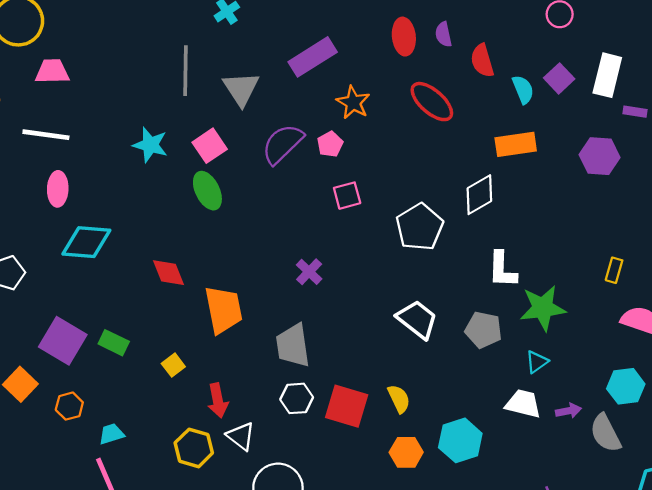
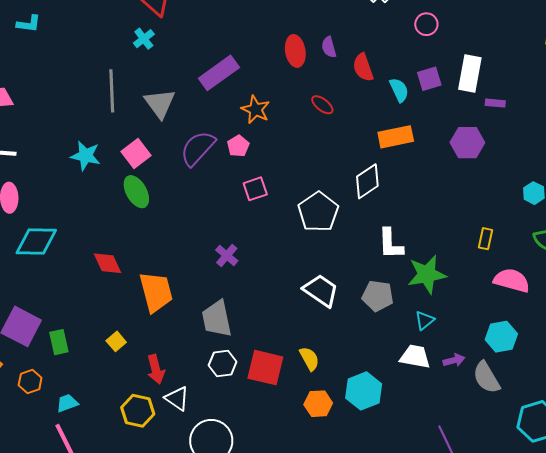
purple square: (559, 78) -> (429, 79), turned 30
red ellipse: (432, 102) -> (322, 105), size x0.6
green rectangle: (114, 343) -> (59, 342), moved, turned 55

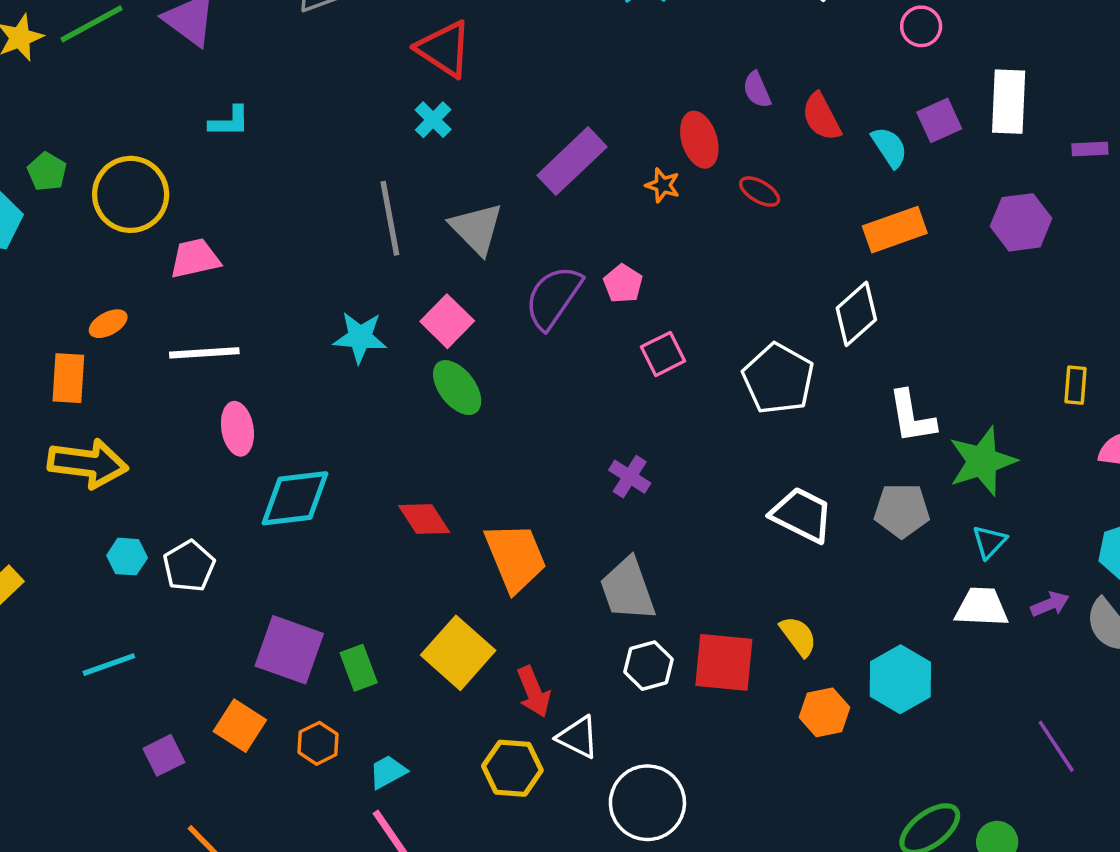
red ellipse: (295, 51) -> (699, 140), moved
purple rectangle: (495, 103) -> (1090, 149), moved
orange star: (256, 110) -> (663, 185), moved, size x0.7
yellow square: (116, 341) -> (458, 653), size x2.0

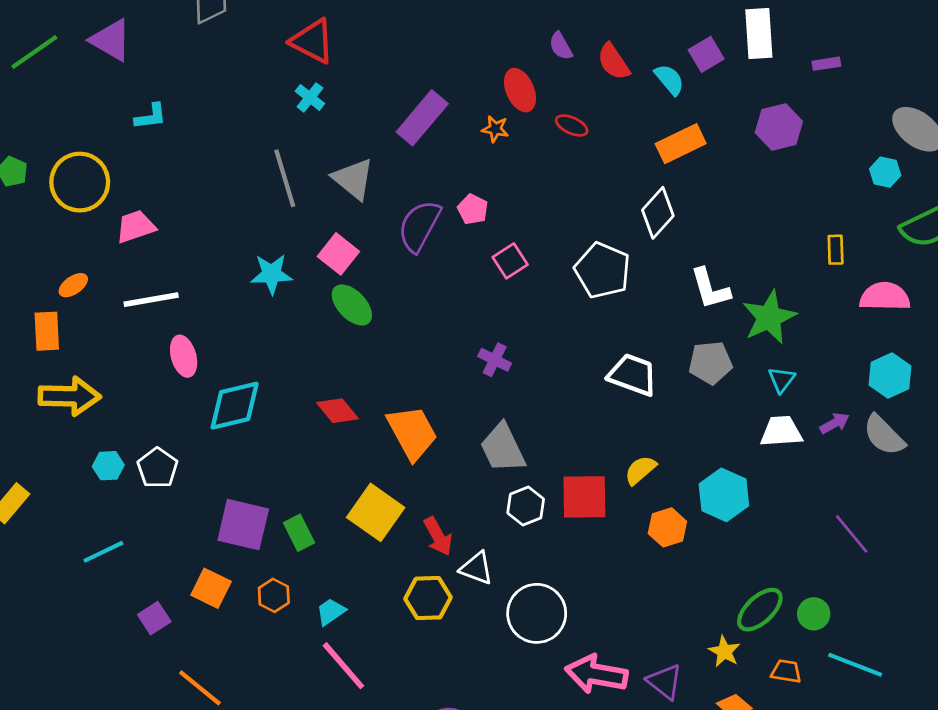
yellow semicircle: (798, 636) -> (640, 470), turned -88

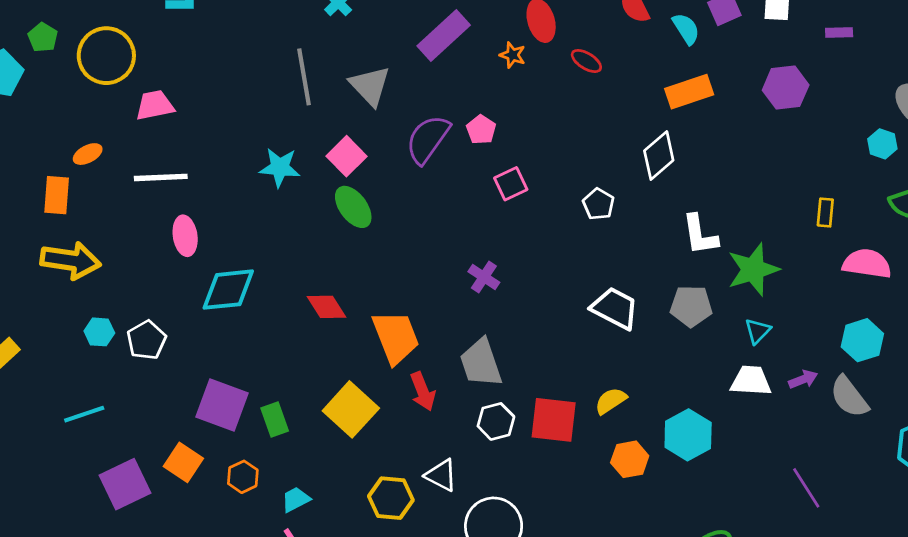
white pentagon: (602, 270) -> (598, 204), size x0.6
red arrow: (438, 536) -> (423, 391), moved
purple square: (154, 618) -> (125, 484), size x1.6

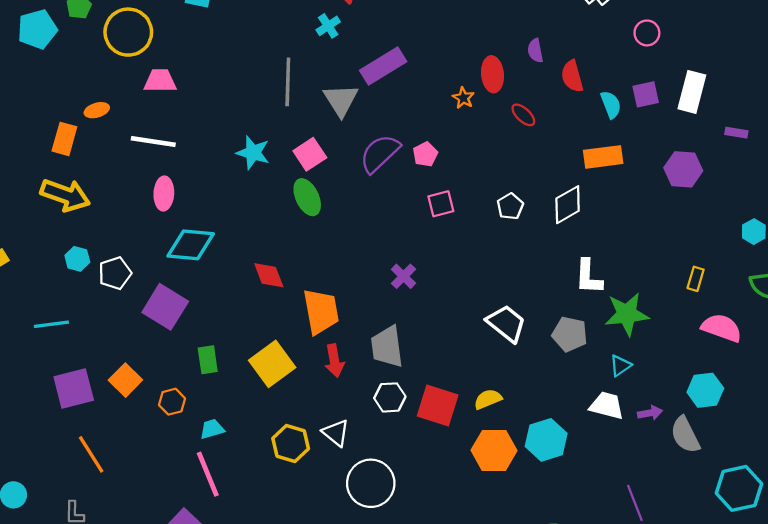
purple rectangle: (444, 35) -> (383, 66), moved
white pentagon: (598, 204) -> (510, 206), moved
purple square: (222, 405) -> (165, 307), moved
orange hexagon: (630, 459) -> (494, 450), size x1.4

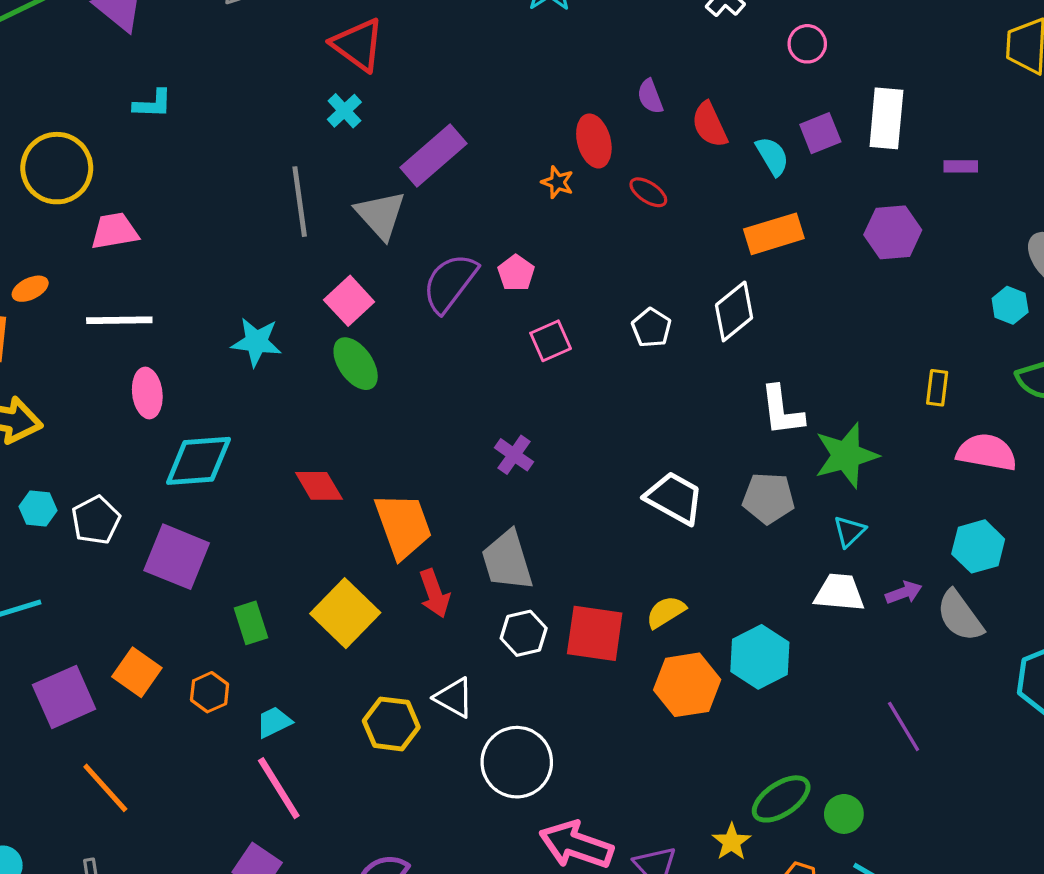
cyan star: (253, 153) -> (256, 342), moved

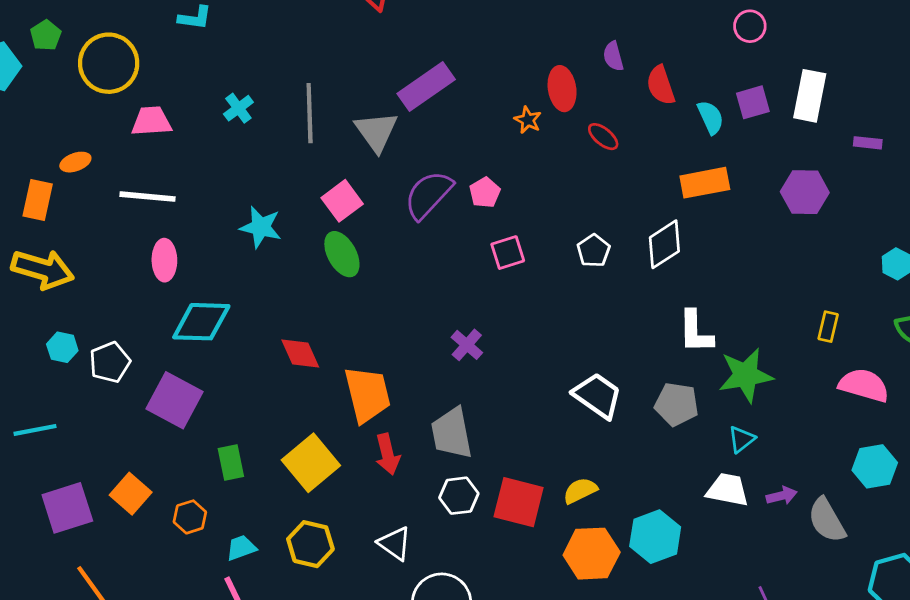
cyan cross: (344, 111) -> (238, 108), moved
cyan hexagon: (978, 546) -> (875, 466), moved
yellow hexagon: (391, 724) -> (310, 544), moved

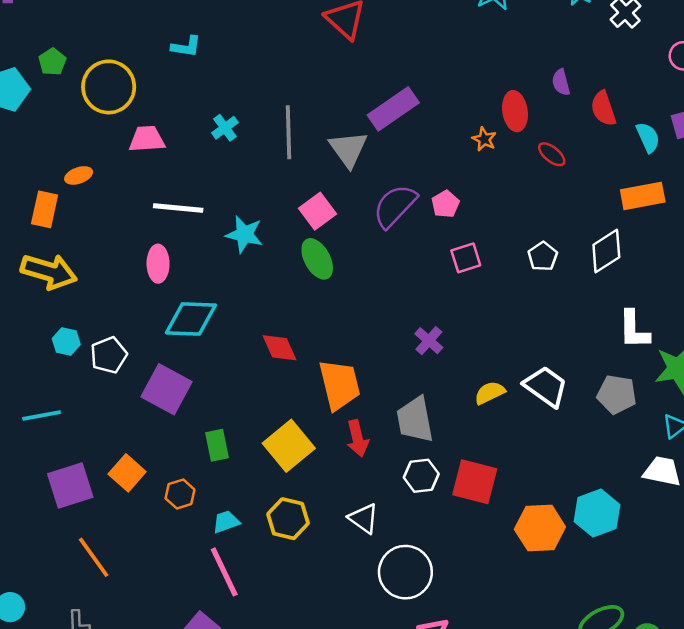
white line: (147, 197) -> (178, 208), moved
yellow semicircle: (580, 491) -> (490, 393), moved

